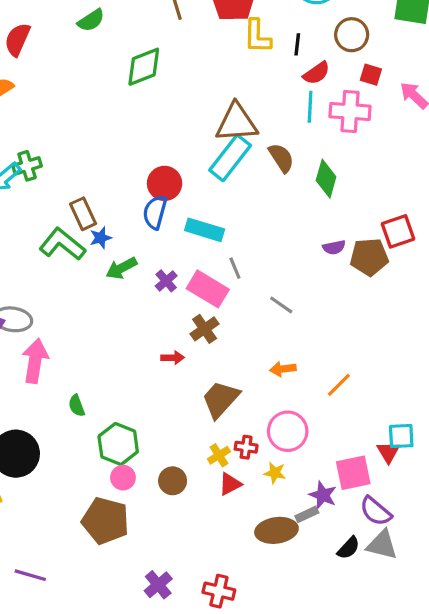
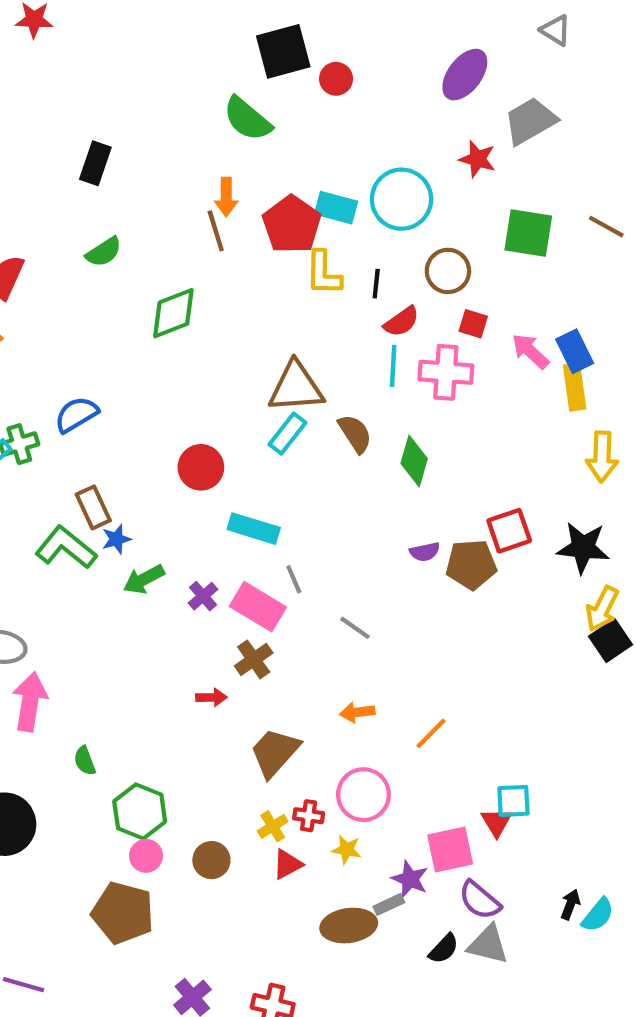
cyan rectangle: (230, 158) -> (287, 434), size x0.7
blue semicircle: (155, 212) -> (76, 415), moved, turned 44

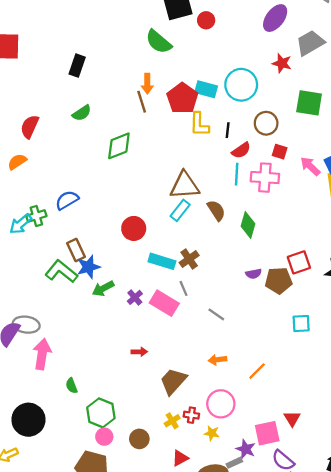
blue star: (116, 539) -> (88, 267), size x1.5
brown cross: (254, 659) -> (189, 259), moved
cyan square: (513, 801) -> (301, 323), moved
red triangle: (287, 864) -> (180, 458), moved

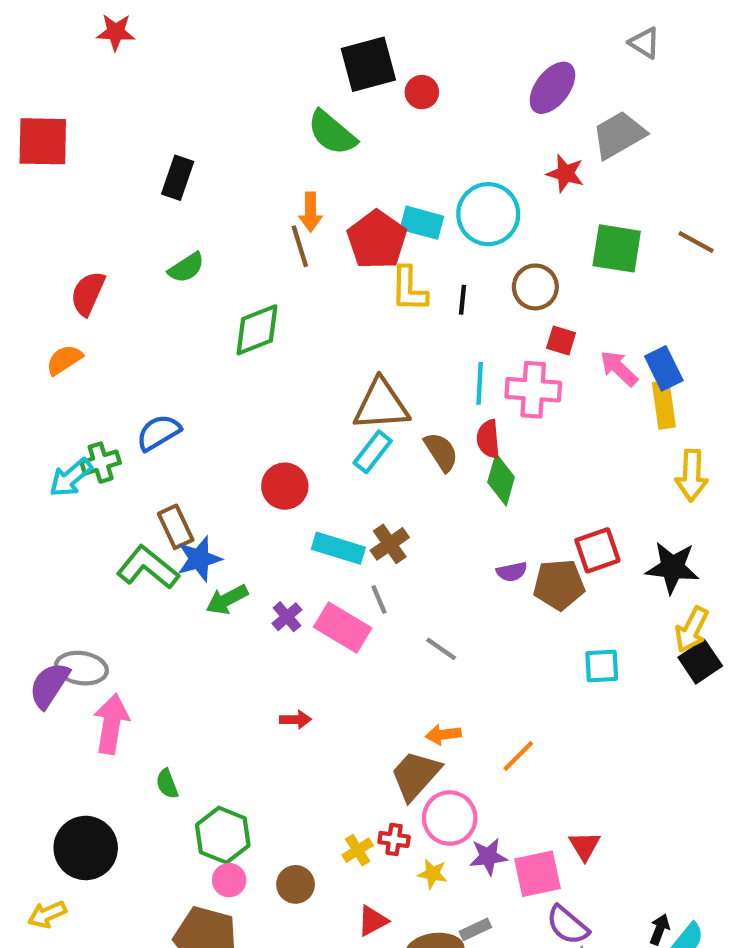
red semicircle: (241, 150) -> (488, 439), moved, turned 120
brown trapezoid: (173, 381) -> (415, 775), moved
purple star: (246, 449) -> (488, 857), moved, turned -30

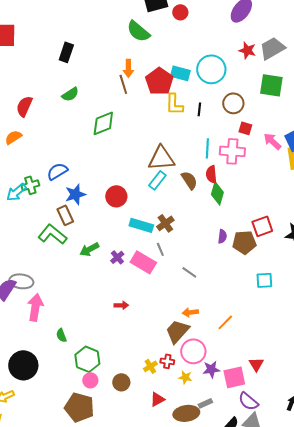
gray trapezoid: (619, 135) -> (272, 48), moved
blue star: (199, 559) -> (75, 194), moved
purple semicircle: (512, 572) -> (222, 236), turned -72

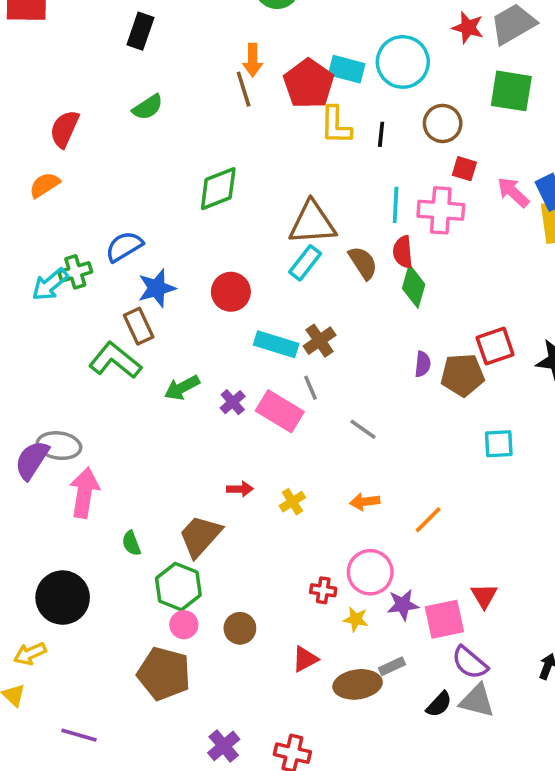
green diamond: (103, 123) -> (218, 189), moved
brown trapezoid: (177, 331) -> (200, 536), moved
yellow cross: (150, 366) -> (292, 502), moved

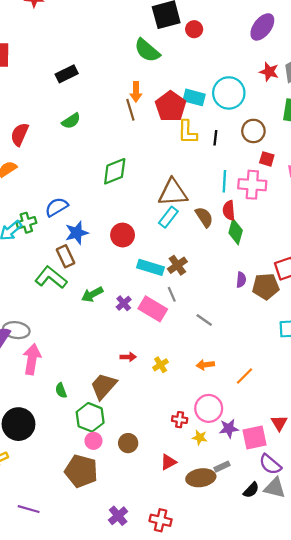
black rectangle: (140, 31) -> (67, 74), turned 45

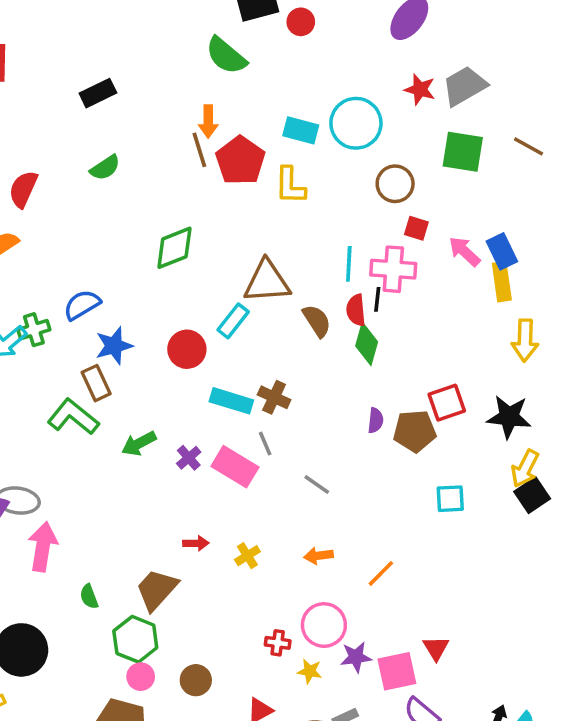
red pentagon: (171, 106) -> (240, 161), moved
black line: (215, 138) -> (377, 299), moved
cyan rectangle: (168, 217) -> (233, 321), moved
brown cross: (177, 265) -> (274, 397), turned -30

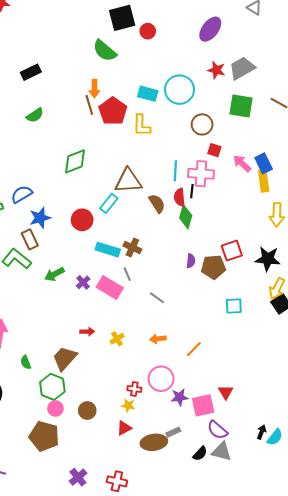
yellow star: (310, 671) -> (128, 405), moved

